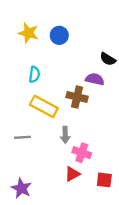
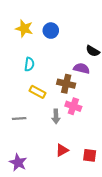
yellow rectangle: (44, 106) -> (37, 92), size x0.7
pink cross: (82, 153) -> (73, 106), moved

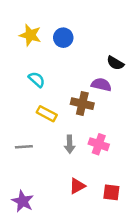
cyan semicircle: (29, 64) -> (37, 79), turned -56
pink cross: (73, 106) -> (99, 144), moved

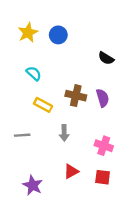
yellow star: (30, 35) -> (28, 33), turned 30
purple semicircle: (101, 85) -> (103, 98), moved, turned 60
pink cross: (99, 144) -> (104, 146), moved
purple star: (23, 201) -> (33, 185), moved

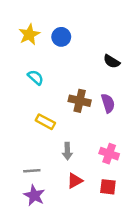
yellow rectangle: (43, 105) -> (45, 122), moved
gray arrow: (64, 133) -> (67, 151), moved
gray line: (22, 135) -> (32, 171), moved

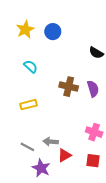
yellow rectangle: (45, 122) -> (28, 105), moved, turned -42
gray arrow: (67, 151) -> (51, 142), moved, turned 96
gray line: (32, 171) -> (27, 147), turned 32
purple star: (34, 195) -> (41, 168), moved

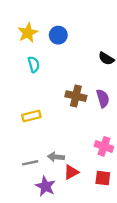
cyan semicircle: (31, 66) -> (34, 64), moved, turned 32
gray line: (27, 147) -> (30, 163), turned -40

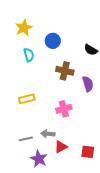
blue circle: (58, 35) -> (53, 41), moved
brown cross: (76, 96) -> (65, 71), moved
pink cross: (104, 146) -> (64, 109), moved, turned -35

